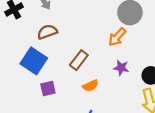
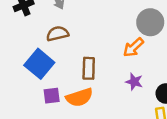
brown rectangle: (79, 60) -> (89, 68), turned -42
orange semicircle: (90, 86) -> (79, 97), moved, size x1.5

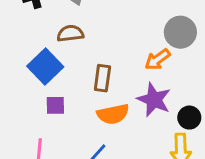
purple star: (134, 82) -> (154, 100), size x1.6
orange semicircle: (79, 97) -> (113, 114), moved

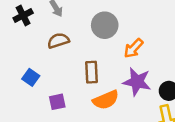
gray circle: (180, 32) -> (105, 25), moved
blue square: (45, 66) -> (31, 77), moved, size x0.6

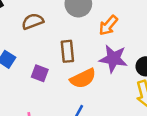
purple square: (57, 102) -> (40, 73), moved, turned 35

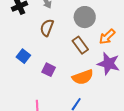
brown semicircle: (33, 21) -> (47, 28), turned -54
brown rectangle: (67, 51) -> (80, 45), moved, turned -36

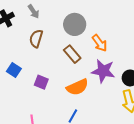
orange arrow: (107, 37) -> (100, 43), turned -78

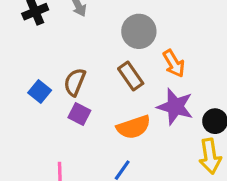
brown semicircle: (36, 39) -> (75, 82), moved

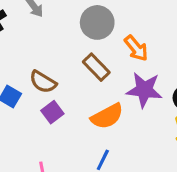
brown semicircle: (75, 82) -> (43, 82), turned -72
purple square: (79, 114) -> (52, 112), turned 35

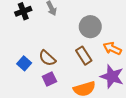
orange arrow: (136, 48) -> (112, 48), turned 144

